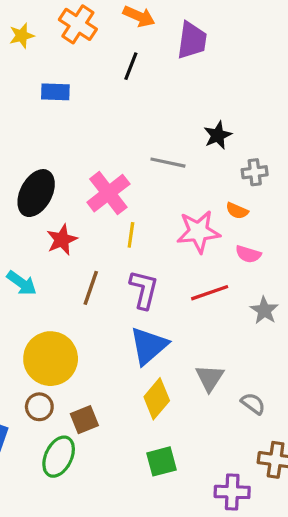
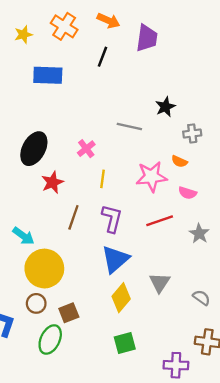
blue rectangle: (55, 92) -> (48, 75), size x1.4
pink cross: (108, 193) -> (86, 149), size x0.6
cyan arrow: (22, 283) -> (23, 236), moved
gray semicircle: (253, 404) -> (201, 298), moved

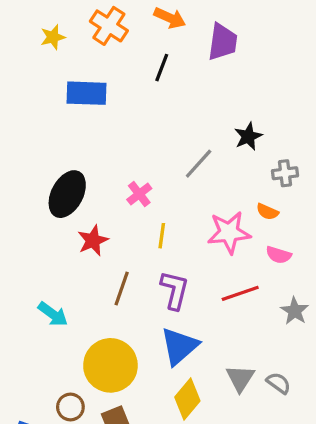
gray line: (129, 126) -> (199, 164), turned -60
yellow circle: (44, 269) -> (110, 365), moved
gray semicircle: (201, 298) -> (279, 383), moved

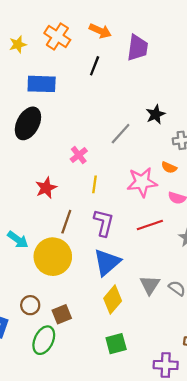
black ellipse: (67, 194) -> (28, 123), moved
yellow circle: (110, 365) -> (53, 257), moved

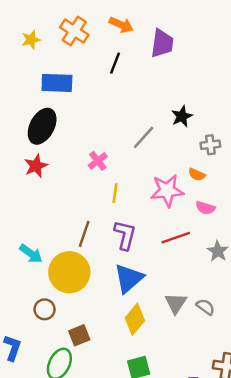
red star: (46, 188) -> (36, 166), moved
brown circle: (30, 305) -> (45, 309), moved

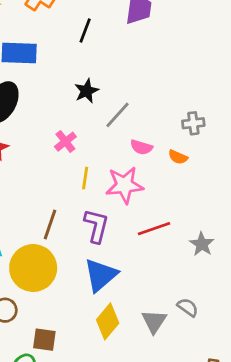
black star: (182, 116) -> (87, 91), moved
pink star: (167, 191) -> (124, 185), moved
pink semicircle: (205, 208) -> (141, 147), moved
gray triangle: (176, 303) -> (154, 321), moved
brown square: (79, 335) -> (44, 340), turned 30

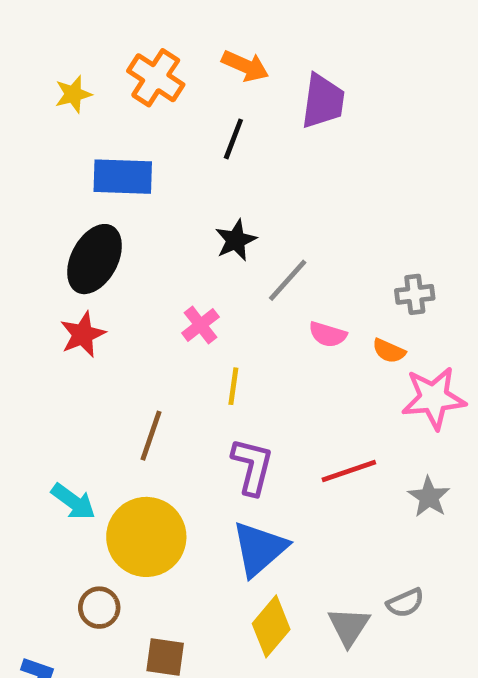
pink star: (124, 185) -> (434, 398), moved
brown line: (50, 224) -> (151, 436), moved
gray semicircle: (188, 307) -> (405, 603), turned 120

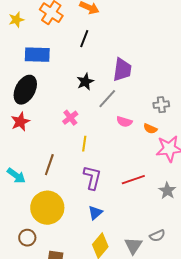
purple trapezoid: (323, 101) -> (122, 70), moved
cyan arrow: (73, 502) -> (16, 176), moved
blue triangle: (259, 549) -> (95, 213), size x0.6

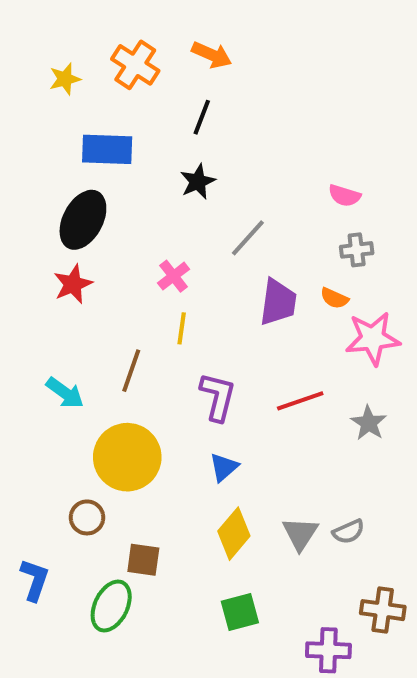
purple trapezoid: (122, 70) -> (278, 302), moved
black star: (85, 82) -> (198, 182), moved
pink semicircle: (124, 122) -> (344, 196), moved
yellow line: (84, 144) -> (182, 328), moved
gray semicircle: (157, 236) -> (349, 532), moved

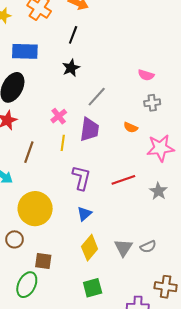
orange semicircle: (334, 298) -> (131, 127), moved
purple trapezoid: (278, 302) -> (90, 130), moved
brown line: (131, 371) -> (29, 152), moved

